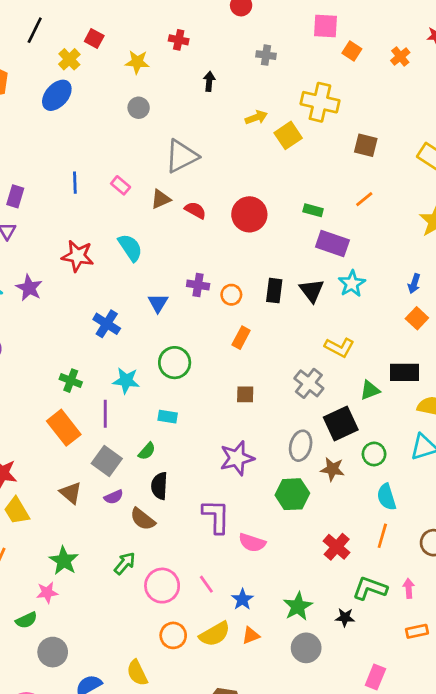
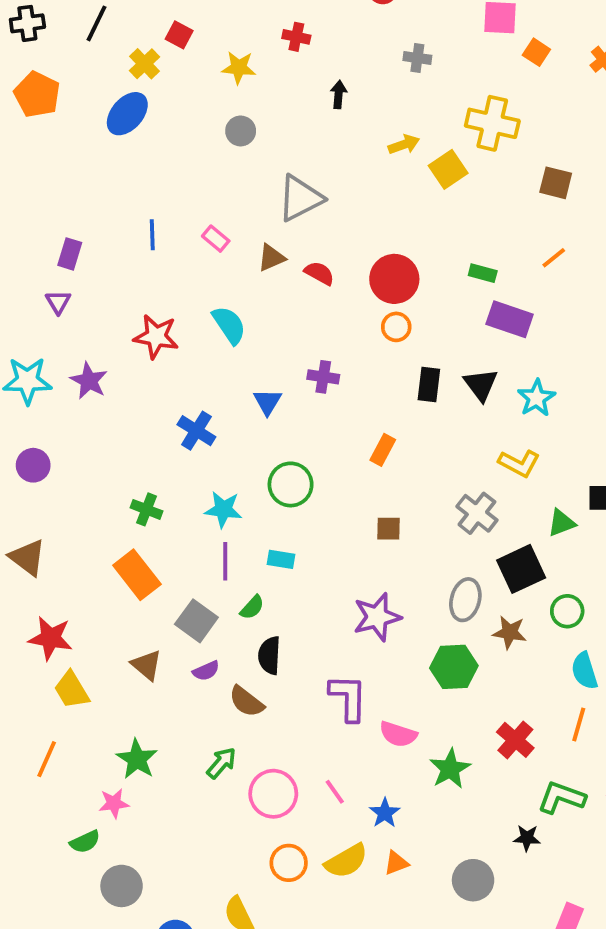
cyan star: (352, 284) -> (536, 398), moved
orange circle: (231, 295) -> (396, 327), moved
purple line: (105, 414) -> (225, 561), moved
green star: (298, 606) -> (450, 769), moved

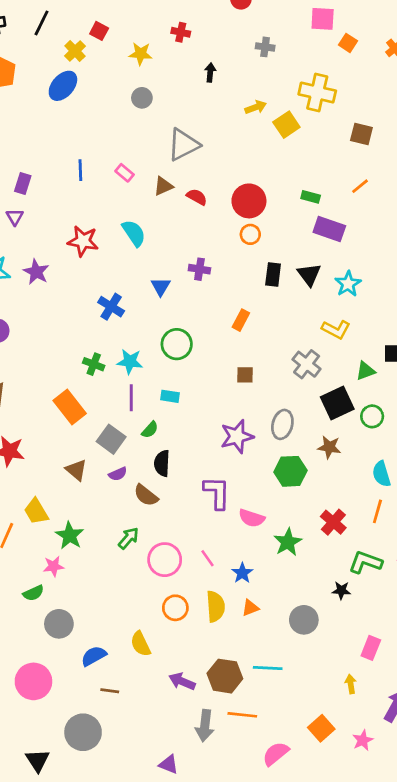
green cross: (146, 509) -> (94, 364), moved
gray ellipse: (465, 600) -> (282, 424), moved
green circle: (567, 611) -> (372, 416), moved
yellow trapezoid: (72, 690) -> (36, 511), moved
yellow semicircle: (346, 861) -> (216, 606), turned -64

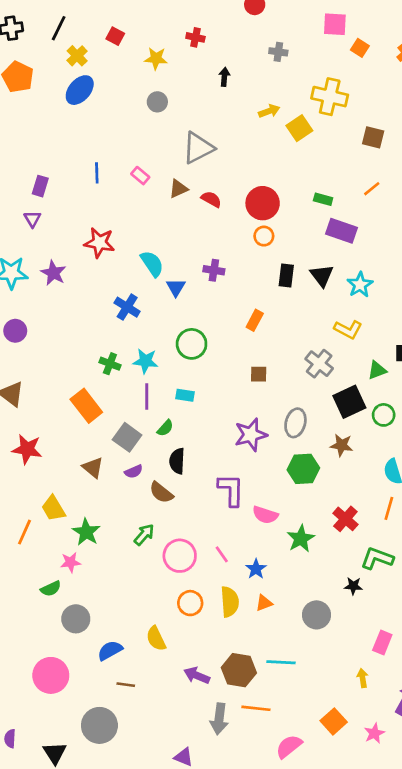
yellow cross: (75, 51) -> (77, 56), moved
cyan semicircle: (134, 233) -> (152, 264), moved

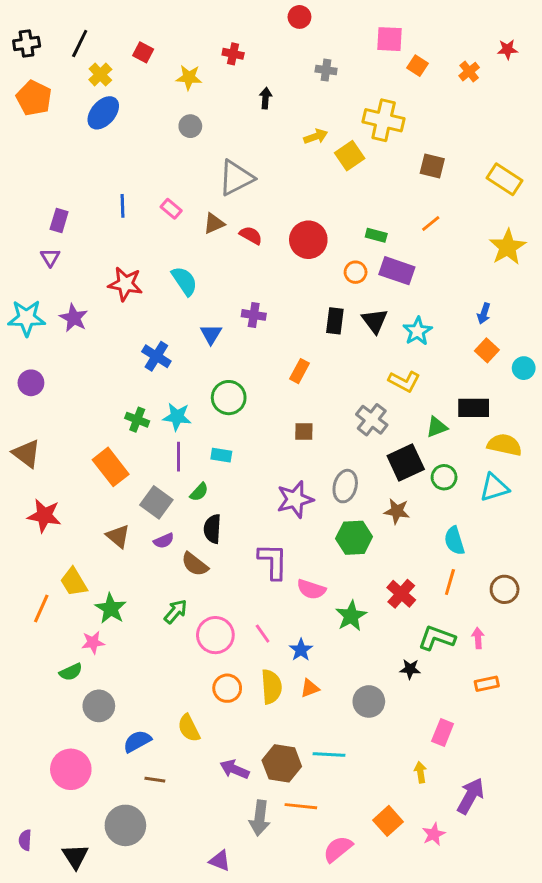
orange circle: (264, 236) -> (356, 272), moved
cyan semicircle: (152, 264) -> (184, 281), moved

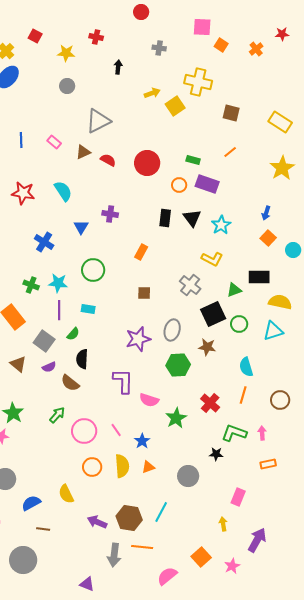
cyan line: (329, 755) -> (161, 512), turned -65

